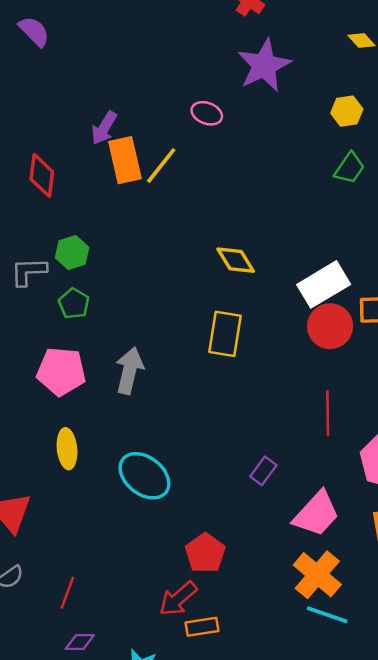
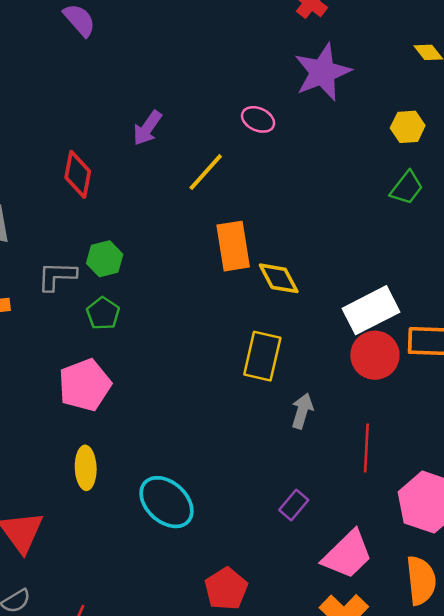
orange rectangle: (125, 160) -> (233, 246), moved
pink pentagon: (61, 371) -> (85, 385), turned -30
gray arrow: (129, 371) -> (302, 411), moved, size x0.7

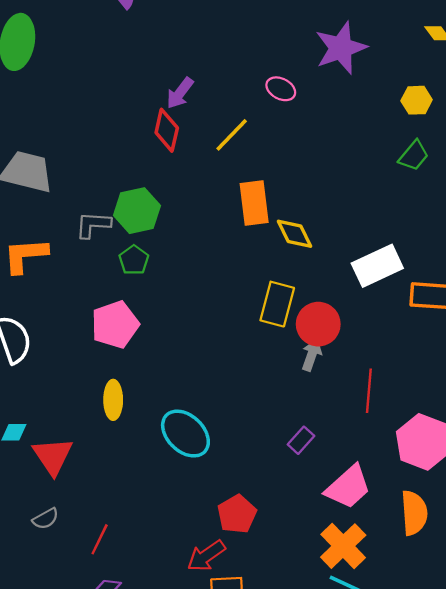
red diamond: (78, 174) -> (167, 130), moved
green hexagon: (105, 259) -> (137, 211), size x1.4
red circle: (375, 355) -> (318, 324), moved

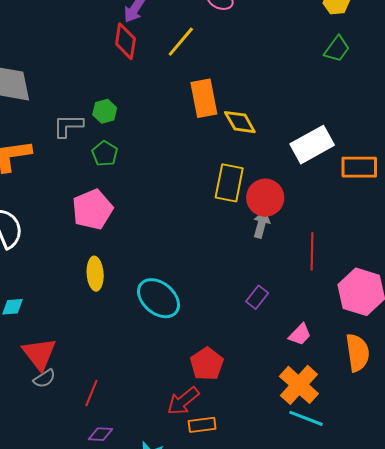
green hexagon: (137, 211) -> (105, 111), size x0.6
red triangle: (53, 456) -> (39, 354), moved
pink trapezoid: (348, 487) -> (300, 334), size x0.6

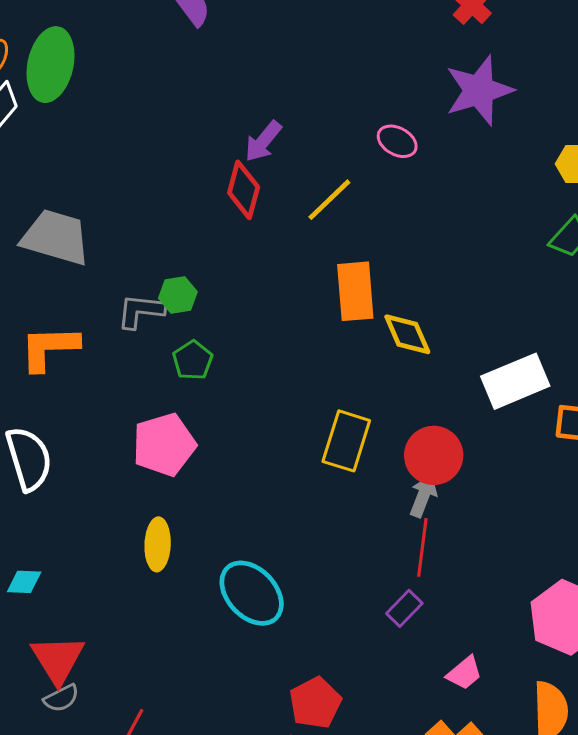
green hexagon: (105, 111) -> (178, 295), moved
yellow rectangle: (229, 183) -> (346, 441), moved
red line: (312, 251) -> (422, 547), moved

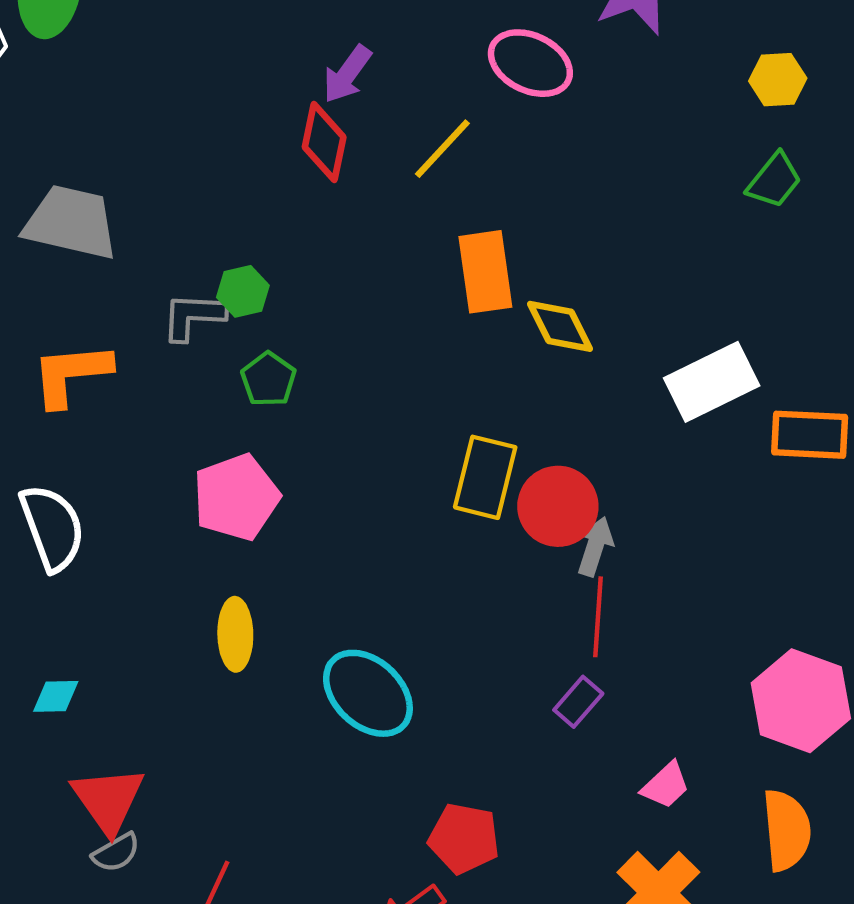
pink ellipse: (397, 141) -> (530, 63), size x1.5
red circle: (434, 455) -> (558, 506), moved
red pentagon: (315, 703) -> (464, 838), turned -30

